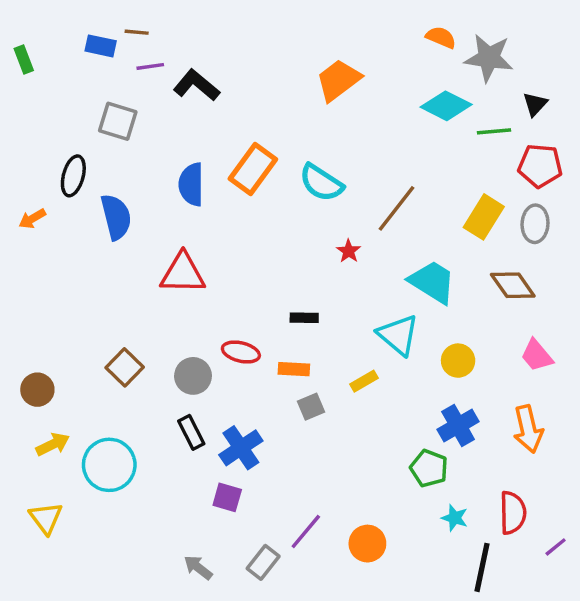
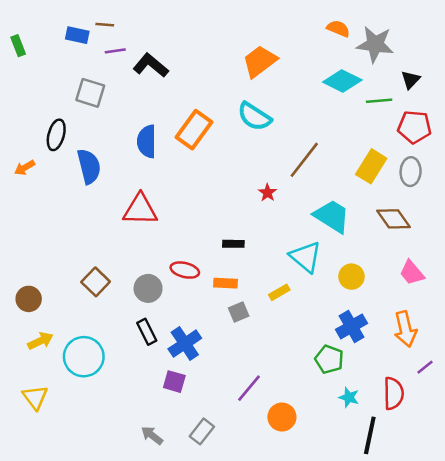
cyan semicircle: (321, 183) -> (254, 116), moved
purple line: (306, 532) -> (249, 388), moved
purple line: (556, 547) -> (425, 367), moved

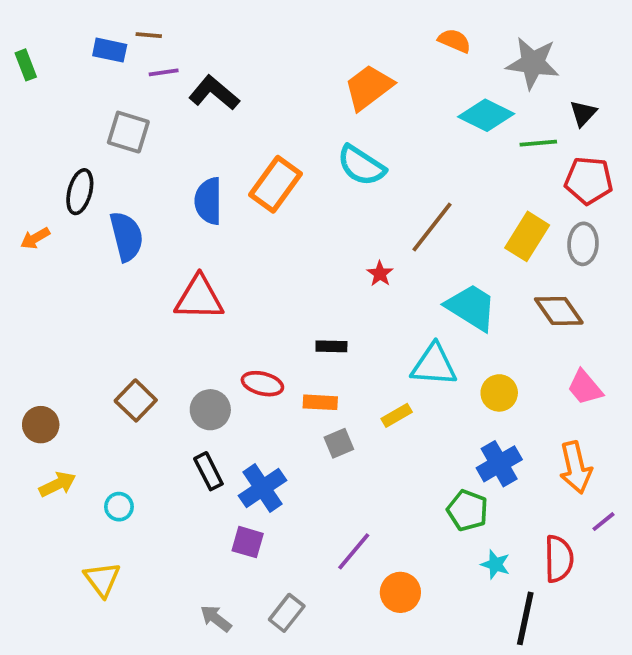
orange semicircle: (338, 29) -> (454, 41), moved
cyan triangle: (306, 257) -> (434, 365), turned -36
cyan circle: (84, 357) -> (119, 507), size x0.5
yellow triangle: (35, 397) -> (102, 579), moved

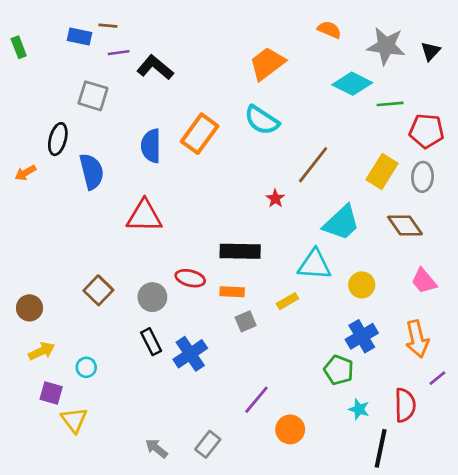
black triangle: (583, 113) -> (431, 51), moved
cyan trapezoid: (471, 307) -> (341, 223), turned 105
black rectangle: (331, 346) -> (240, 251), size x1.8
purple square: (248, 542) -> (51, 393), moved

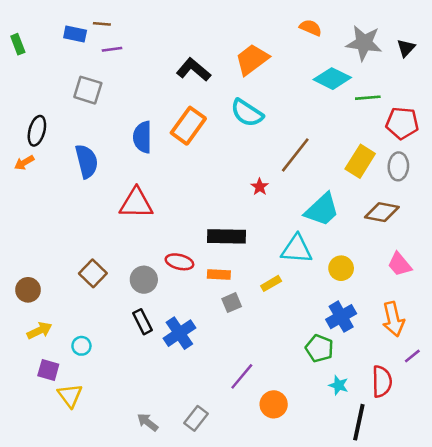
black L-shape: (155, 67) -> (193, 70), moved
black ellipse: (58, 139) -> (37, 131), moved
brown diamond: (405, 226) -> (382, 212), turned -44

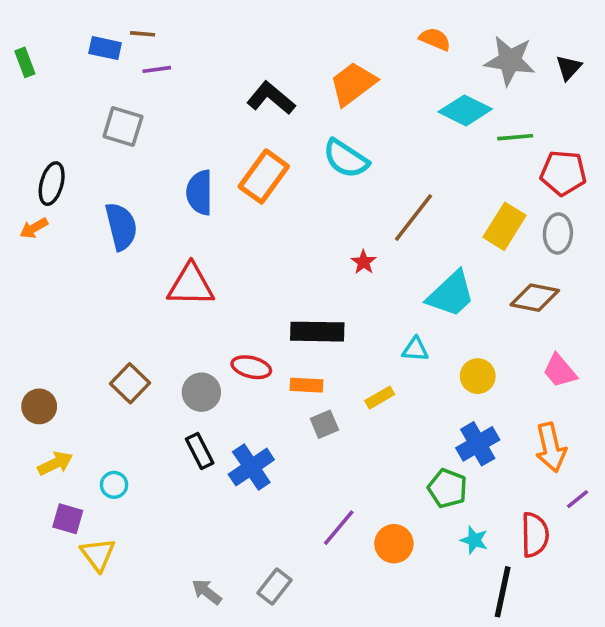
cyan triangle: (297, 249) -> (415, 349), size x0.6
orange circle: (274, 404) -> (394, 544), moved

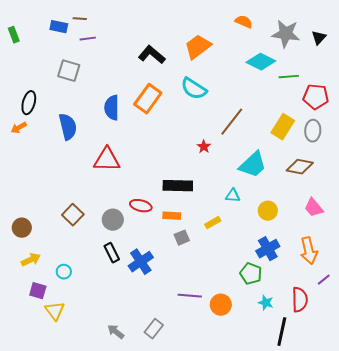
purple line: (339, 528) -> (190, 296), turned 55

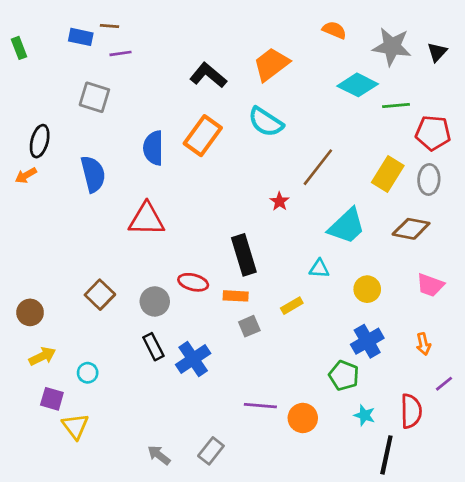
black rectangle: (178, 186) -> (244, 255), turned 72
pink trapezoid: (314, 208) -> (430, 285), turned -30
orange arrow: (309, 251) -> (423, 344), size x0.6

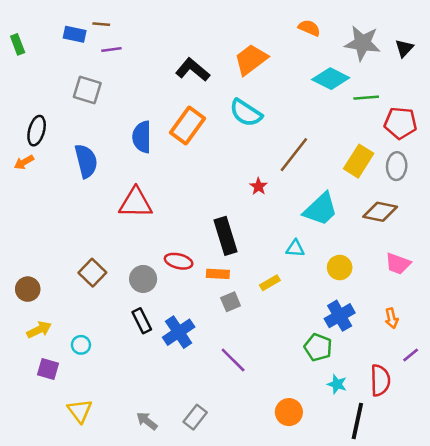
purple line: (260, 406) -> (233, 360), moved, turned 40
orange circle: (303, 418) -> (289, 412), moved
yellow triangle: (75, 426) -> (80, 411), moved

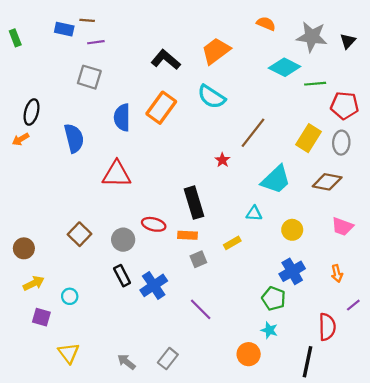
gray square: (87, 90) -> (89, 77), moved
cyan star: (337, 384) -> (269, 330), moved

